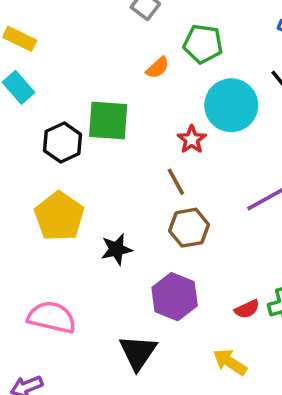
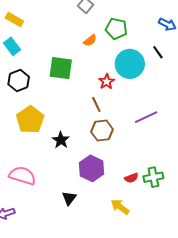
black hexagon: (63, 143) -> (19, 81), moved
black star: (116, 249) -> (61, 140), turned -30
black triangle: (138, 352) -> (69, 198), size x0.7

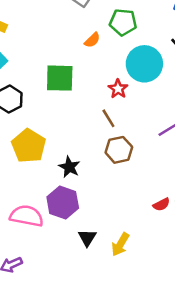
purple hexagon: (92, 168) -> (63, 203), moved
yellow arrow: (120, 207) -> (120, 244), moved, turned -90

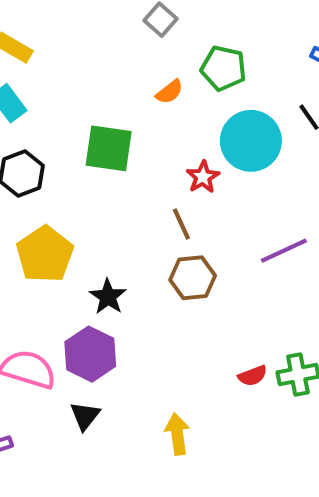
black triangle: (87, 238) -> (85, 416), moved
yellow arrow: (120, 244) -> (177, 434), turned 135

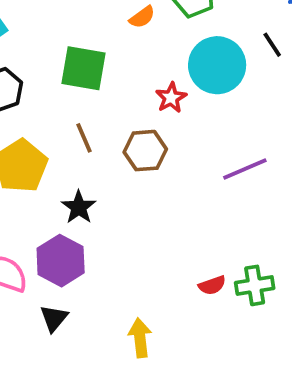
brown line: (181, 224) -> (84, 138), moved
brown hexagon: (193, 278) -> (145, 151), moved

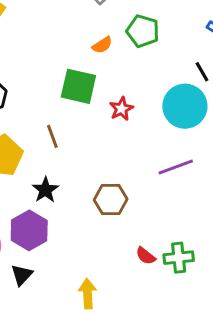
cyan circle: (217, 65) -> (185, 106), moved
green square: (84, 68) -> (78, 86), moved
brown hexagon: (145, 151) -> (111, 200), moved
red semicircle: (212, 285) -> (146, 256), turned 54

